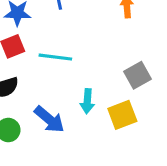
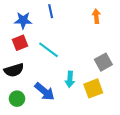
cyan line: (55, 57) -> (49, 50), turned 30

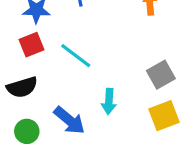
yellow square: (93, 88) -> (164, 116), moved

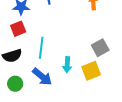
cyan line: (76, 56) -> (41, 48), moved, turned 60
yellow square: (164, 116) -> (91, 71), moved

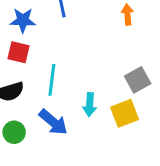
red square: (18, 29) -> (18, 52), turned 35

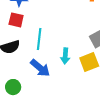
green circle: (14, 132) -> (13, 87), moved

